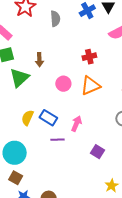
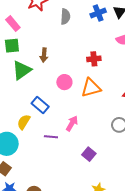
yellow semicircle: (27, 118) -> (24, 122), moved
blue rectangle: (48, 118) -> (40, 105), moved

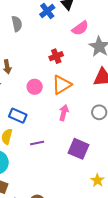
pink arrow: (72, 123) -> (64, 113), moved
purple square: (89, 154) -> (78, 149), size x1.5

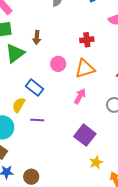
purple line: (37, 143) -> (37, 120), moved
yellow star: (97, 180) -> (96, 162), moved

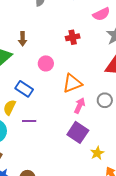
orange triangle: (85, 69) -> (72, 83), moved
pink arrow: (80, 96) -> (80, 106), moved
yellow star: (96, 162) -> (97, 153), moved

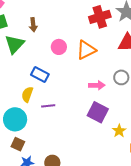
red cross: (73, 37) -> (100, 17), moved, size x1.5
orange triangle: (72, 83) -> (86, 50), moved
pink arrow: (80, 106) -> (97, 85), turned 70

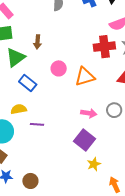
blue rectangle: (40, 74) -> (28, 83), moved
yellow semicircle: (27, 94) -> (19, 109), turned 49
yellow star: (119, 131) -> (94, 164), moved

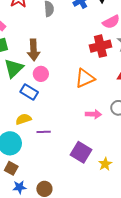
brown arrow: (38, 42) -> (34, 50), size x1.5
pink circle: (59, 68) -> (41, 74), moved
purple square: (85, 140) -> (81, 152), moved

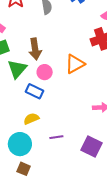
orange triangle: (85, 78) -> (75, 64), moved
purple line: (44, 132) -> (56, 137), moved

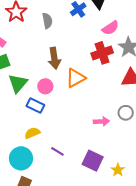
brown arrow: (35, 49) -> (54, 58), moved
purple line: (56, 137) -> (57, 151), turned 40

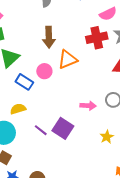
pink circle: (45, 86) -> (44, 71), moved
purple square: (93, 161) -> (63, 128), moved
yellow star: (118, 170) -> (107, 137), moved

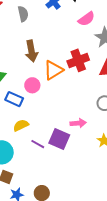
red cross: (97, 38) -> (78, 60), moved
pink arrow: (88, 106) -> (78, 123), moved
yellow semicircle: (18, 109) -> (21, 125), moved

